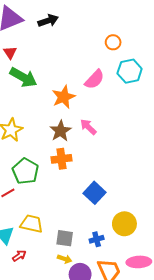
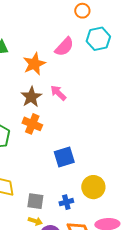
orange cross: (62, 159) -> (32, 124), turned 30
blue square: (95, 193) -> (64, 157), turned 30

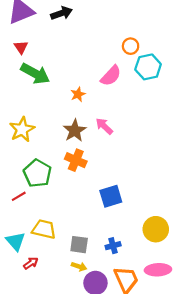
orange circle: (82, 11) -> (131, 46), moved
orange star: (34, 64) -> (78, 94), size x0.6
yellow circle: (93, 187) -> (156, 229), moved

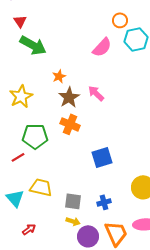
orange star: (78, 94) -> (59, 76), moved
green pentagon: (37, 173) -> (35, 136), turned -30
red arrow: (31, 263) -> (29, 229), moved

